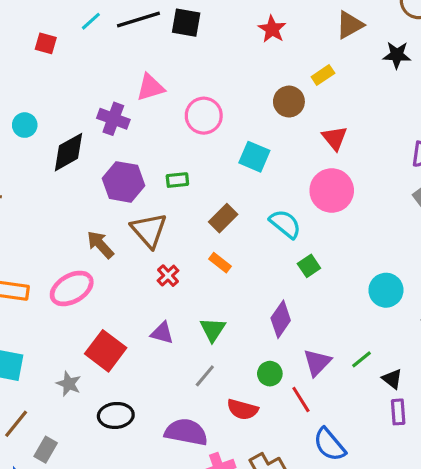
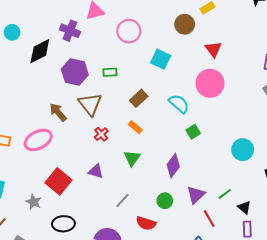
green triangle: (213, 330) -> (132, 158), moved
red line: (301, 399) -> (209, 219), moved

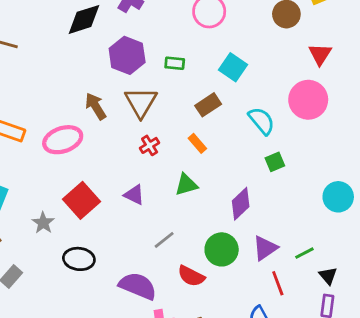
cyan square: (161, 59) -> (233, 67), moved
green triangle: (132, 158) -> (186, 185), turned 30
green circle: (165, 201) -> (222, 249), size x1.5

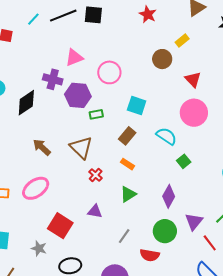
purple hexagon: (127, 55) -> (78, 95), moved
brown arrow: (96, 106) -> (42, 147), moved

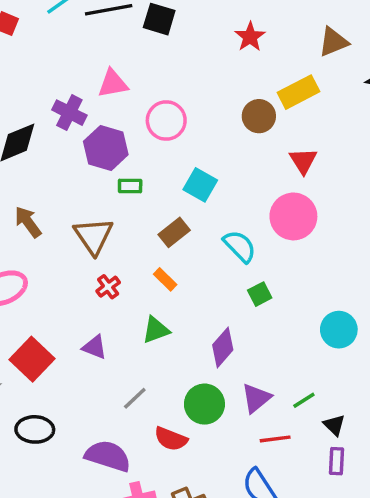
yellow rectangle: (182, 40) -> (298, 92), size x1.6
red line: (210, 243) -> (275, 439), turned -72

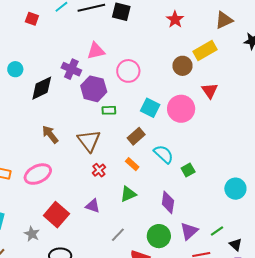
pink circle: (293, 216) -> (181, 109), moved
cyan semicircle: (240, 246) -> (164, 154), moved
purple diamond: (223, 347) -> (168, 202), turned -30

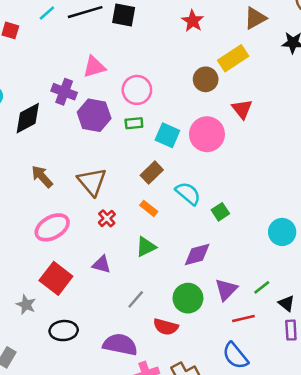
green rectangle: (109, 110) -> (134, 123), moved
pink ellipse: (38, 174) -> (52, 227), moved
purple diamond: (168, 202) -> (197, 254), turned 70

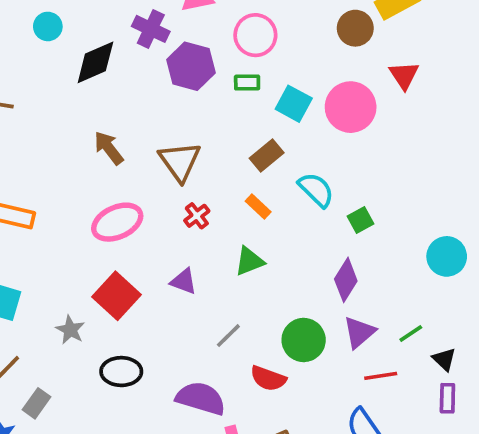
purple diamond: (197, 254) -> (346, 280), moved, turned -48

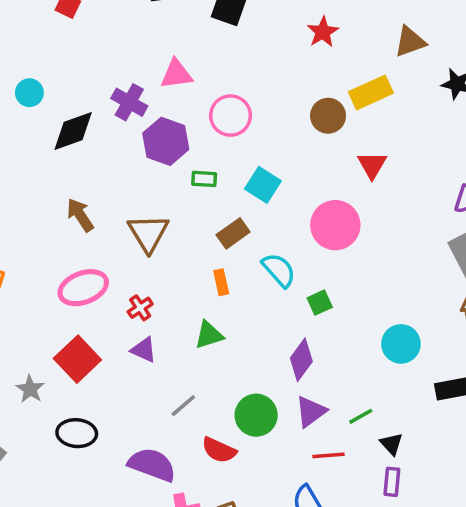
green rectangle: (247, 83) -> (204, 179), moved
pink circle: (351, 107) -> (335, 225), moved
orange rectangle: (258, 207) -> (221, 282), turned 30
red cross: (197, 216) -> (140, 308), moved

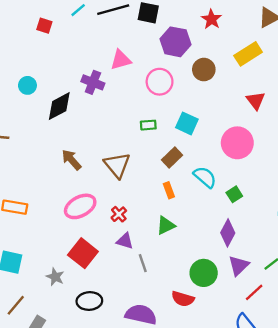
brown circle: (328, 116) -> (204, 70), moved
purple hexagon: (166, 141) -> (175, 42), moved
gray line: (183, 406) -> (143, 263), moved, turned -60
red line: (328, 455) -> (254, 292), turned -30

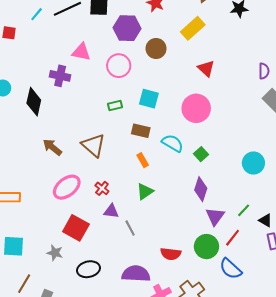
pink triangle: (121, 60) -> (81, 52), turned 36
black diamond: (59, 106) -> (34, 102), turned -40
brown rectangle: (172, 158) -> (141, 131), turned 66
green circle: (204, 273) -> (206, 247), moved

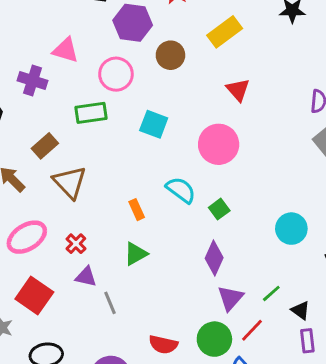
green rectangle: (115, 105) -> (91, 113), moved, size x1.5
brown rectangle: (141, 131) -> (45, 146), moved, turned -60

